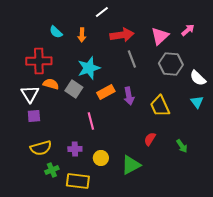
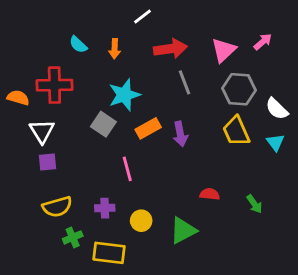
orange semicircle: (51, 84) -> (18, 98), moved
yellow trapezoid: (160, 106) -> (236, 131), moved
red semicircle: (150, 139) -> (210, 194), turned 64

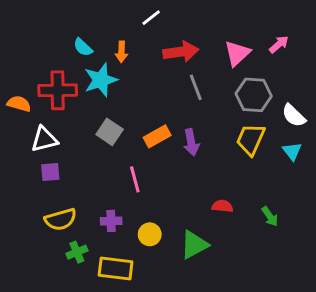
cyan star: (124, 95) -> (101, 80), moved
white triangle: (42, 131) -> (44, 139), turned 48
yellow trapezoid: (236, 131) -> (251, 139), turned 48

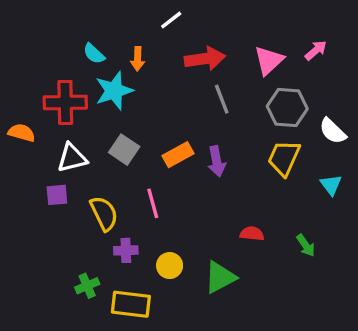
orange semicircle: (19, 104) -> (22, 133), moved
white triangle: (44, 139) -> (72, 158), moved
cyan triangle: (292, 151) -> (331, 185), moved
yellow semicircle: (61, 219) -> (104, 213), moved, turned -100

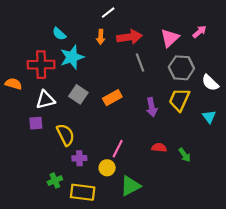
orange arrow: (138, 59) -> (101, 37), moved
purple arrow: (217, 161) -> (152, 107), moved
pink line: (153, 203) -> (118, 149), moved, turned 42
green arrow: (306, 245) -> (185, 155), moved
green triangle: (220, 277) -> (130, 186), moved

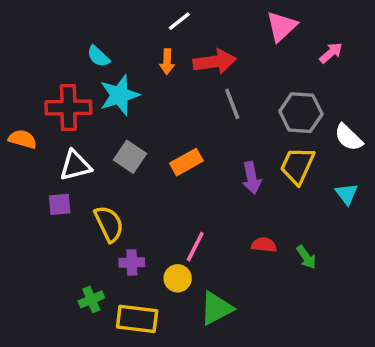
pink triangle: (170, 38) -> (282, 26), moved

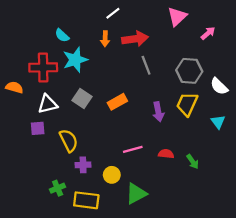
pink line: (195, 247) -> (133, 149), moved, turned 48

